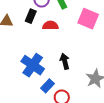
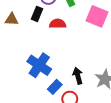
black arrow: (65, 61) -> (78, 76), moved

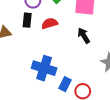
black arrow: (78, 76) -> (84, 36), moved

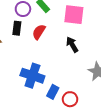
red semicircle: (50, 23) -> (39, 32), turned -42

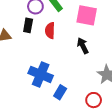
red semicircle: (39, 32) -> (50, 31), turned -35
red circle: (70, 99) -> (94, 100), moved

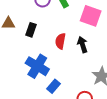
black rectangle: (28, 25) -> (31, 30), moved
red semicircle: (50, 31) -> (60, 41), moved

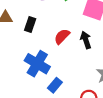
red semicircle: (60, 41) -> (62, 36), turned 35

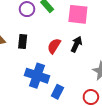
black arrow: (86, 40) -> (76, 44), turned 56

